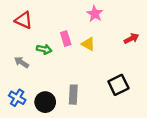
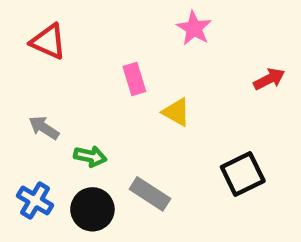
yellow triangle: (88, 44) -> (176, 112), moved
green arrow: (44, 49) -> (90, 156), moved
gray rectangle: (73, 95) -> (150, 194), turned -60

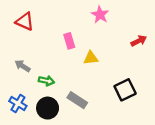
yellow triangle: (176, 112) -> (91, 58), turned -35

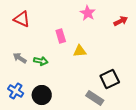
red arrow: (139, 41) -> (121, 21), moved
green arrow: (46, 81) -> (41, 61), moved
gray rectangle: (77, 100) -> (95, 98), moved

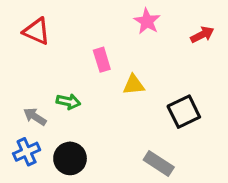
gray arrow: (20, 58) -> (35, 117), moved
black square: (110, 79) -> (184, 112), moved
blue cross: (16, 91) -> (27, 152), turned 35

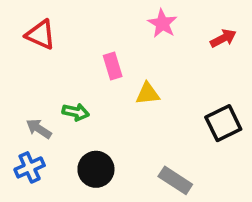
black square: (184, 112) -> (223, 123), moved
black circle: (70, 158) -> (96, 169), moved

